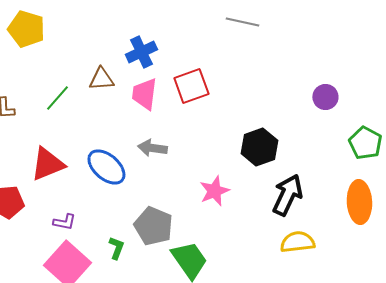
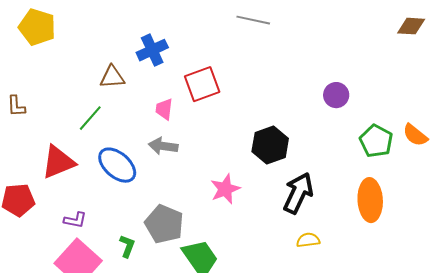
pink trapezoid: (144, 94) -> (164, 109), moved, size x0.7
green line: (57, 98) -> (90, 118), moved
yellow semicircle: (297, 242) -> (308, 240), size x0.7

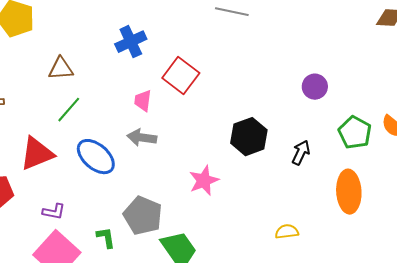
brown triangle: (112, 77) -> (61, 69), moved
red square: (202, 84) -> (181, 76), turned -33
black arrow: (298, 193) -> (301, 153), moved, size x0.6
green L-shape: (127, 246) -> (106, 238), turned -30

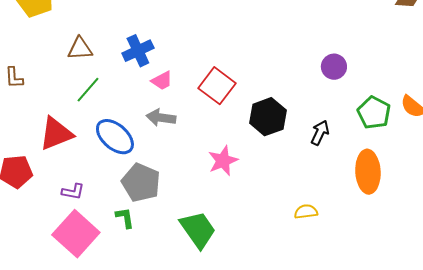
blue cross: (131, 42) -> (138, 51), moved
red square: (181, 76) -> (217, 86), moved
pink trapezoid: (143, 101) -> (162, 81), turned -125
gray pentagon: (143, 216) -> (141, 183), moved

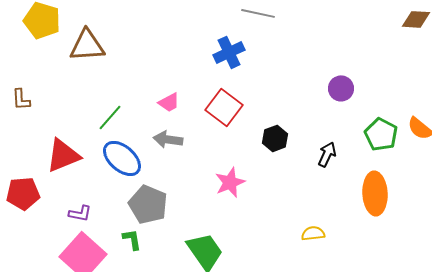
brown triangle: (80, 49) -> (87, 45), moved, size x1.4
blue cross: (138, 51) -> (229, 52), moved
green line: (88, 90) -> (110, 117), moved
black hexagon: (268, 117) -> (275, 138), size x0.7

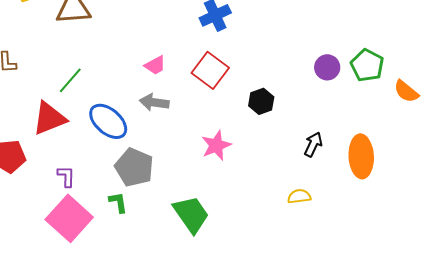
purple circle: (341, 88) -> (327, 67), moved
green line: (110, 117) -> (70, 80), moved
green pentagon: (381, 134) -> (367, 65), moved
black arrow: (327, 154) -> (313, 144), moved
purple L-shape: (80, 213) -> (66, 176), turned -100

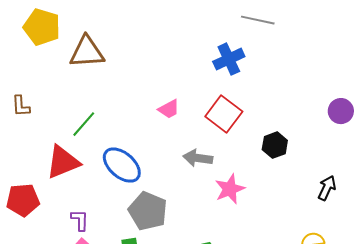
gray arrow: (154, 102) -> (198, 158), moved

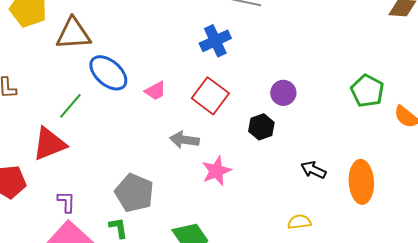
purple circle: (341, 111) -> (283, 93), moved
blue ellipse: (122, 165) -> (108, 73), moved
black arrow: (327, 188) -> (313, 170), turned -90

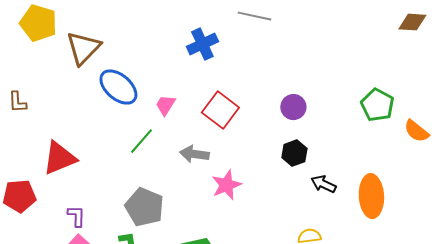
brown triangle: (73, 34) -> (83, 48), turned -42
blue cross: (215, 41) -> (202, 44), moved
pink trapezoid: (155, 91) -> (165, 105), turned 150
green line: (70, 106) -> (141, 141), moved
black hexagon: (261, 127) -> (294, 153), moved

